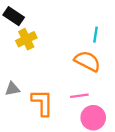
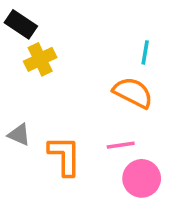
gray triangle: (12, 89) -> (19, 135), turned 35

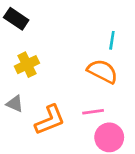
yellow cross: (40, 59) -> (27, 65), moved
orange L-shape: (65, 156) -> (50, 120), turned 68

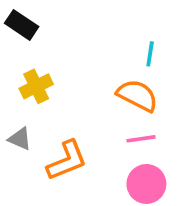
pink line: (93, 112) -> (141, 139), moved

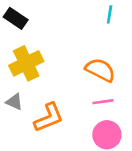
cyan line: (150, 54) -> (110, 14), moved
yellow cross: (36, 86) -> (26, 63), size x1.4

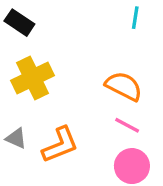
gray triangle: (14, 102) -> (16, 138), moved
pink line: (103, 102) -> (127, 125), turned 36

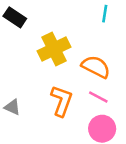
yellow cross: (32, 78) -> (54, 49), moved
orange L-shape: (60, 145) -> (62, 101), moved, turned -48

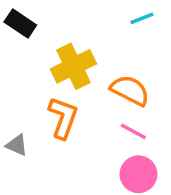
cyan line: (105, 14) -> (142, 18), turned 60
orange L-shape: (62, 101) -> (63, 118), moved

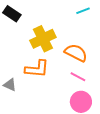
orange L-shape: (63, 118) -> (37, 69), turned 75

